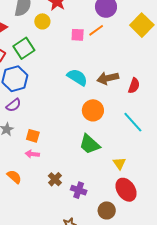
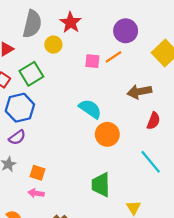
brown arrow: (108, 78) -> (139, 92), moved
orange circle: (93, 110) -> (107, 134), moved
green trapezoid: (90, 144) -> (101, 185), turned 45

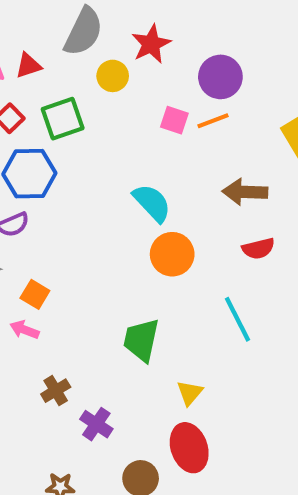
purple circle: (126, 31) -> (220, 77), moved
red semicircle: (154, 121) -> (258, 249), turned 42

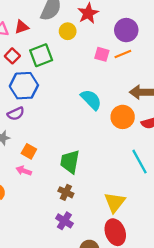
orange circle: (172, 254) -> (123, 117), moved
green trapezoid: (141, 340) -> (70, 162), moved
brown cross: (56, 391) -> (66, 192), moved, turned -32
yellow triangle: (190, 393) -> (115, 202), size x1.5

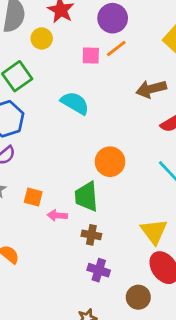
cyan semicircle: (91, 100) -> (75, 103), moved
orange circle: (123, 117) -> (110, 162), moved
pink arrow: (24, 171) -> (57, 215), moved

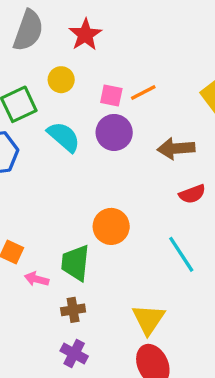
purple circle: (113, 18) -> (114, 132), moved
yellow circle: (42, 38) -> (61, 80), moved
cyan semicircle: (75, 103) -> (64, 137), moved
brown cross: (91, 235) -> (73, 310), turned -30

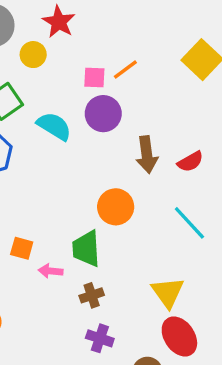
yellow circle: (61, 80) -> (33, 55), moved
brown arrow: (176, 148) -> (147, 155), moved, turned -84

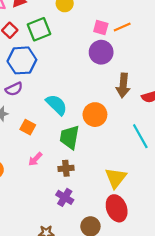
cyan semicircle: (54, 126) -> (56, 105), moved
pink arrow: (51, 271) -> (35, 159), moved, turned -64

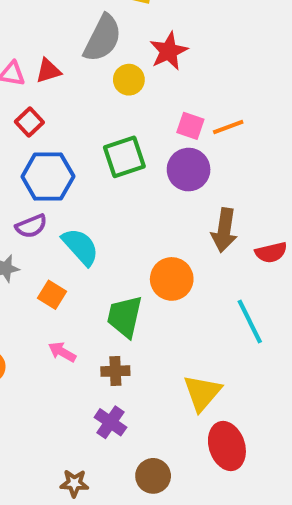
green square: (39, 29) -> (124, 157), moved
cyan semicircle: (56, 105) -> (80, 247), moved
pink arrow: (35, 159) -> (62, 352), turned 72
red ellipse: (117, 208) -> (227, 446), moved

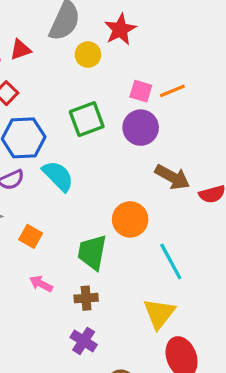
brown arrow: (224, 230) -> (172, 177), turned -68
cyan semicircle: (80, 247) -> (58, 176), moved
cyan line: (250, 321) -> (171, 261), moved

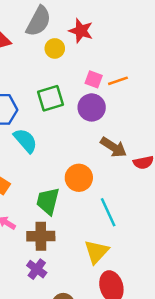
red star: (120, 29) -> (81, 31), turned -30
brown cross: (86, 298) -> (41, 236), size x1.5

